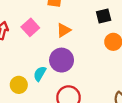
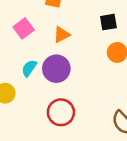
cyan semicircle: (40, 74) -> (29, 68), moved

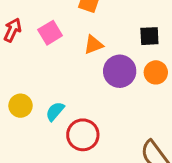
cyan semicircle: (29, 68) -> (55, 111), moved
purple circle: (56, 69) -> (120, 71), moved

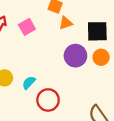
black square: (149, 36) -> (97, 31), size x1.5
orange triangle: (93, 45) -> (66, 23), moved

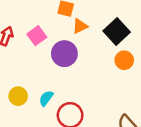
black square: (97, 31) -> (117, 31), turned -35
purple circle: (75, 56) -> (64, 54), moved

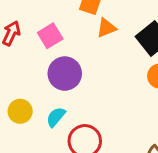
purple circle: (64, 54) -> (65, 74), moved

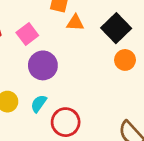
orange triangle: (106, 28) -> (75, 23), turned 30

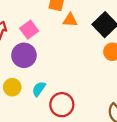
purple circle: (43, 65) -> (24, 55), moved

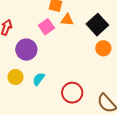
pink square: (29, 30) -> (46, 27), moved
red circle: (62, 105) -> (72, 93), moved

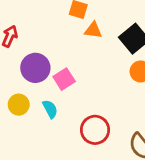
pink square: (46, 27) -> (64, 79), moved
cyan semicircle: (39, 79) -> (50, 109), turned 112

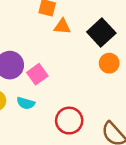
cyan semicircle: (50, 109) -> (26, 103), turned 138

